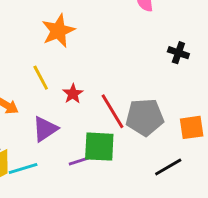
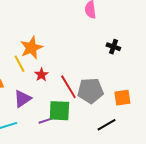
orange star: (58, 31) -> (31, 48), moved

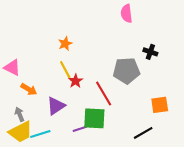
orange star: (31, 48) -> (65, 44), moved, size x0.6
yellow line: (19, 64) -> (65, 70), moved
gray pentagon: (90, 91) -> (126, 71), moved

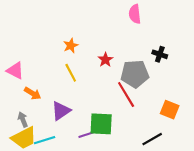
red star: (76, 81) -> (105, 60), moved
red line: (104, 93) -> (126, 94), moved
orange square: (160, 105) -> (170, 110), turned 30

